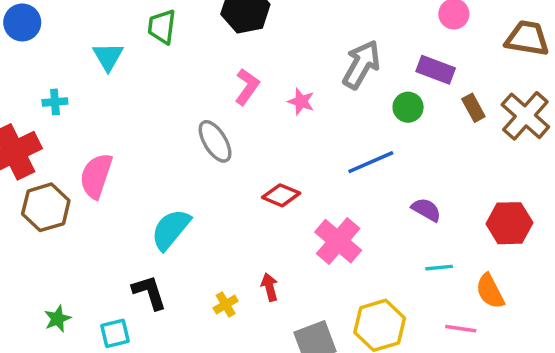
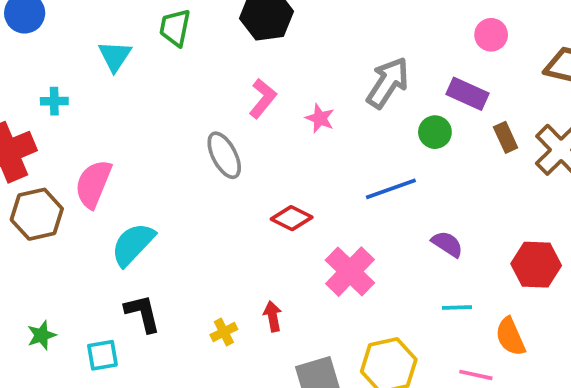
cyan semicircle: (171, 229) -> (133, 244), moved

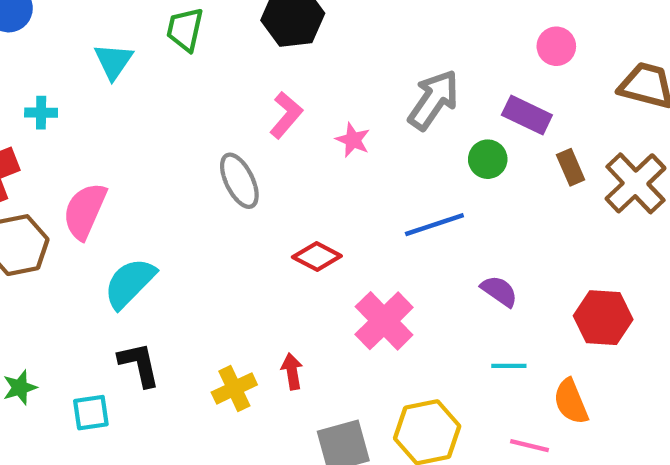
yellow cross: (224, 332) -> (234, 388), size x1.4

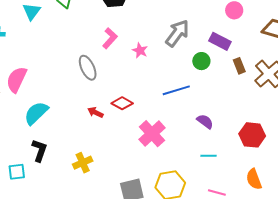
black L-shape: (139, 364) -> (39, 150), turned 30
red arrow: (292, 371) -> (95, 112), moved, turned -56
orange semicircle: (571, 402) -> (254, 179), moved

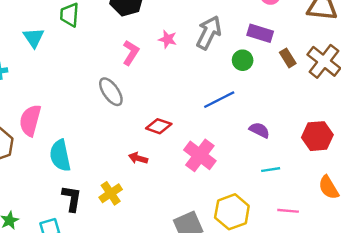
pink star: (140, 51) -> (168, 39), moved
red arrow: (95, 112) -> (138, 158), moved
cyan semicircle: (36, 113) -> (60, 155), turned -48
yellow cross: (83, 163) -> (111, 193), moved

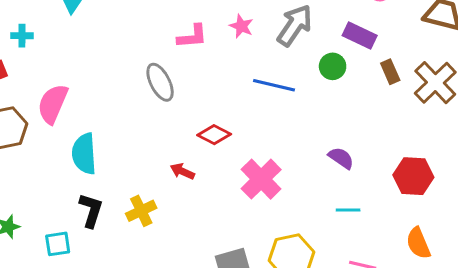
pink L-shape: (131, 53) -> (192, 36), turned 45
blue line: (219, 100) -> (274, 85), moved, turned 32

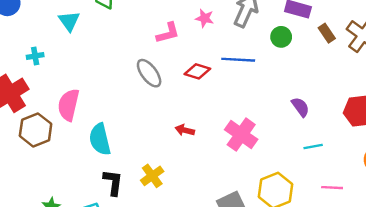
red diamond: (214, 135) -> (197, 71), moved
purple semicircle: (341, 158) -> (300, 107), turned 30
red arrow: (182, 171) -> (185, 130), moved

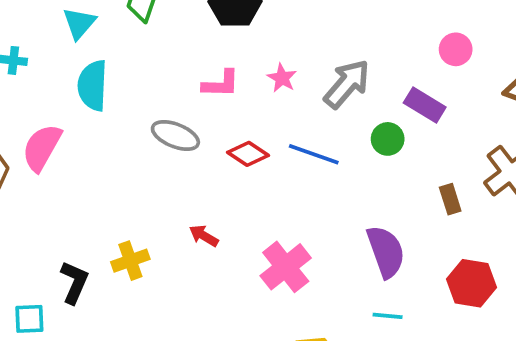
brown rectangle: (327, 33) -> (450, 199), moved
gray ellipse: (149, 73) -> (175, 135), turned -48
purple semicircle: (300, 107) -> (386, 252), size x1.6
cyan semicircle: (100, 139) -> (93, 85), moved
yellow cross: (152, 176) -> (130, 261), moved

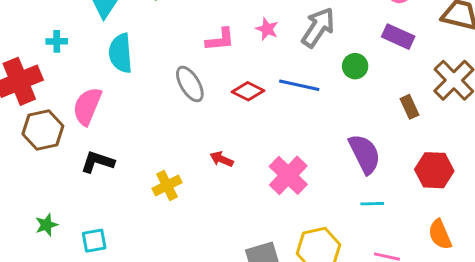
purple rectangle: (425, 105) -> (398, 37), moved
gray ellipse: (175, 135) -> (190, 84), turned 45
black L-shape: (74, 282) -> (98, 162), moved, turned -88

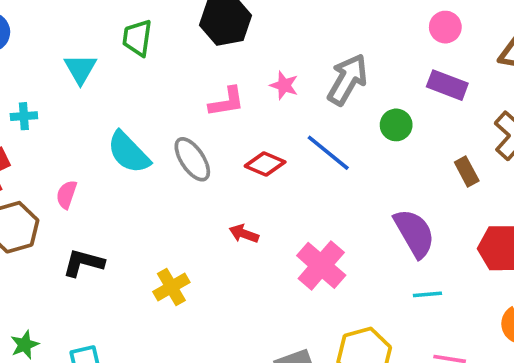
cyan semicircle: (121, 53) -> (129, 152), moved, turned -36
blue line: (299, 85) -> (328, 153), turned 30
pink semicircle: (87, 106) -> (67, 195), size x0.6
red arrow: (222, 159) -> (244, 234), moved

